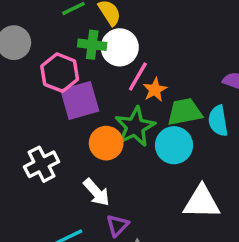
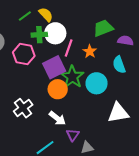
orange star: (155, 90) -> (90, 51), moved
purple square: (80, 100) -> (54, 67), moved
green trapezoid: (185, 112) -> (103, 28), moved

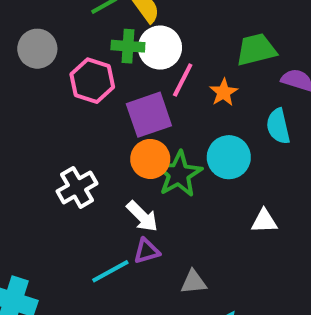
green star: (72, 77) -> (179, 174), moved
white triangle: (118, 113) -> (264, 221), size x0.6
purple triangle: (73, 135) -> (147, 251), moved, turned 32

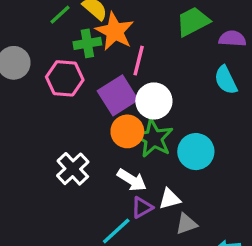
white circle: (160, 48) -> (154, 101), moved
orange star: (224, 92) -> (115, 31), moved, size x1.6
cyan circle: (229, 157) -> (196, 152), moved
white triangle: (264, 221) -> (170, 199), moved

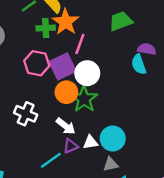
purple semicircle: (232, 39) -> (147, 49), moved
pink hexagon: (65, 78) -> (37, 63), moved
cyan circle: (196, 152) -> (113, 139), moved
white cross: (73, 169) -> (26, 114), turned -30
gray triangle: (186, 224) -> (111, 164), moved

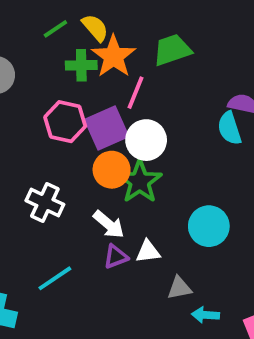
green trapezoid: (121, 21) -> (172, 50), moved
cyan circle: (113, 139) -> (209, 226), moved
cyan line: (51, 160) -> (55, 278), moved

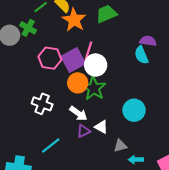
green cross: (81, 65) -> (28, 28), moved, turned 35
pink line: (136, 93) -> (88, 51), moved
white triangle: (148, 252) -> (101, 127), turned 40

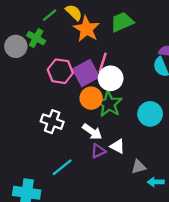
cyan circle: (134, 110) -> (150, 114), moved

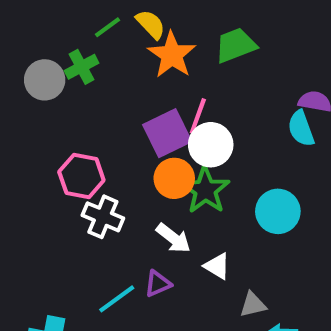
green cross: (36, 38) -> (81, 67), turned 30
pink hexagon: (60, 71) -> (81, 176), moved
purple triangle: (98, 151) -> (158, 284), moved

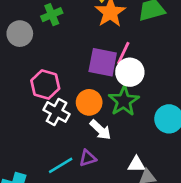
gray circle: (45, 80) -> (20, 34), moved
purple square: (167, 133) -> (103, 62), turned 32
orange circle: (174, 178) -> (89, 102), moved
white triangle: (217, 266) -> (136, 164), moved, turned -36

